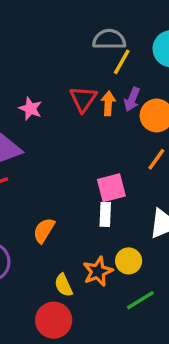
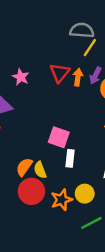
pink square: (111, 188) -> (59, 137), moved, turned 30
yellow semicircle: (64, 285) -> (40, 170), moved
red circle: (54, 320) -> (31, 191), moved

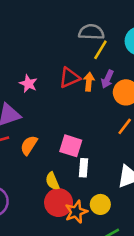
red triangle: (60, 73) -> (69, 78), turned 30
orange semicircle: (24, 167) -> (29, 145), moved
red circle: (31, 191) -> (59, 203), moved

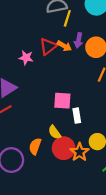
orange arrow: (89, 82) -> (64, 46), turned 128
pink star: (28, 84) -> (26, 58), moved
orange semicircle: (29, 145) -> (35, 146), moved

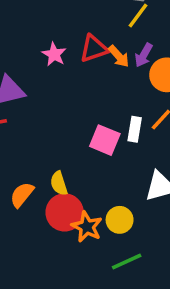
pink square: (62, 101) -> (105, 140), moved
white rectangle: (77, 116) -> (135, 129), moved
orange star: (79, 152) -> (87, 227), turned -30

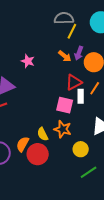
red triangle: (94, 49) -> (74, 82), moved
red circle: (65, 212) -> (38, 154), moved
orange star: (87, 227) -> (63, 129), moved

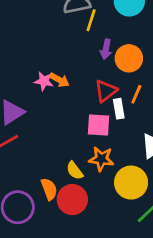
orange arrow: (65, 56) -> (59, 80), moved
pink star: (28, 61) -> (44, 81), moved
orange semicircle: (23, 144) -> (49, 189), turned 140
yellow circle: (81, 149) -> (131, 183), size x1.5

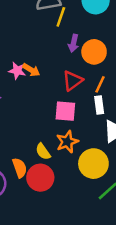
white rectangle: (119, 109) -> (99, 105), moved
orange star: (101, 159) -> (67, 142), turned -30

